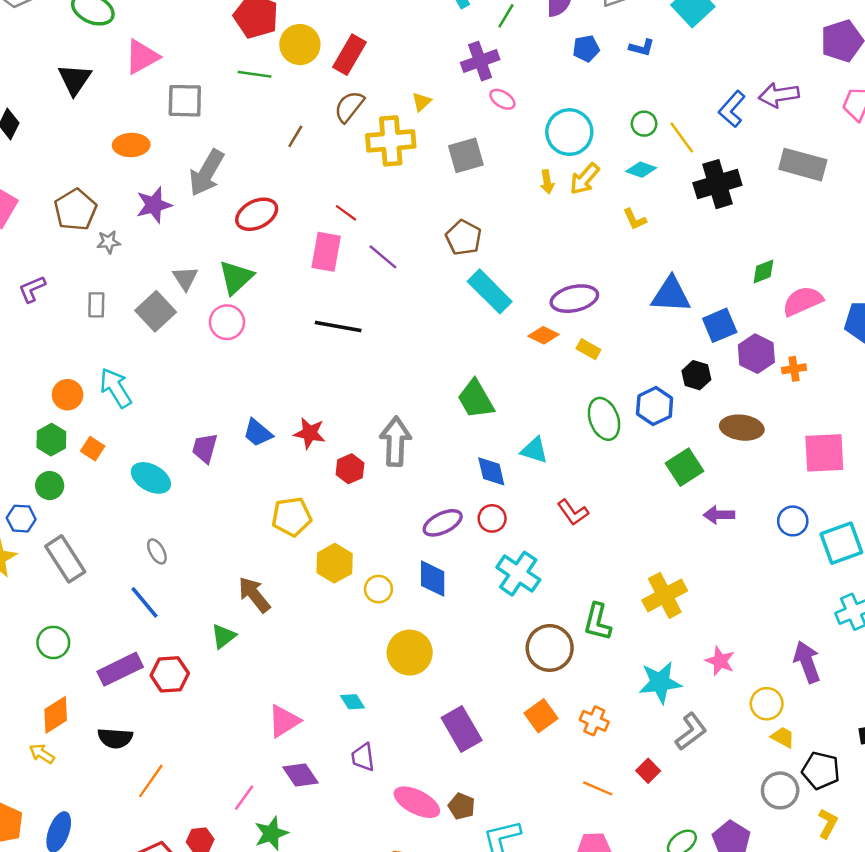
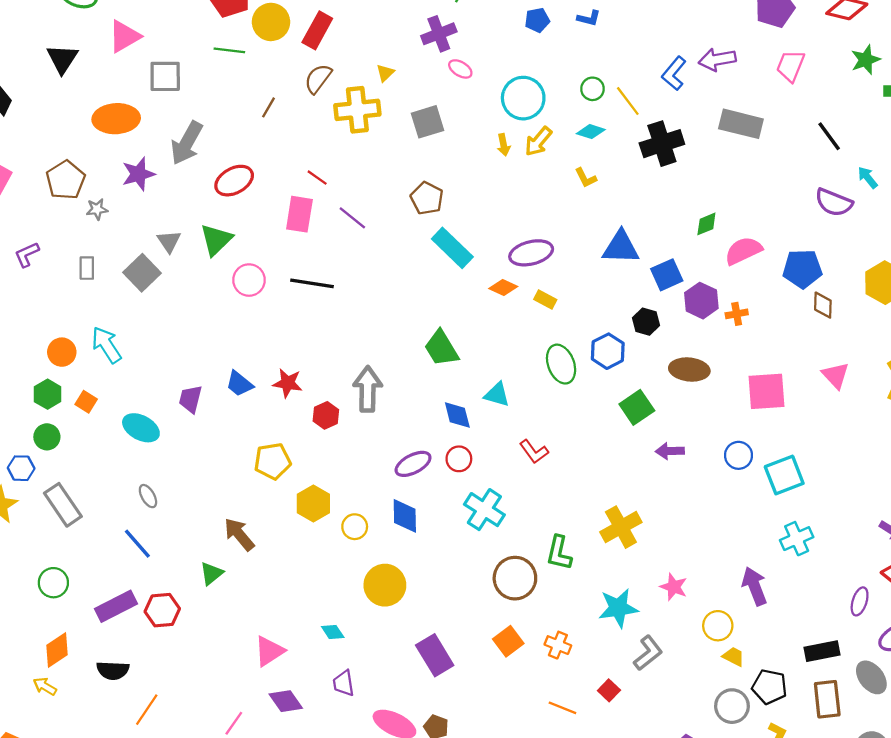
orange ellipse: (131, 145) -> (116, 119), size x1.4
pink circle: (227, 322) -> (249, 280), moved

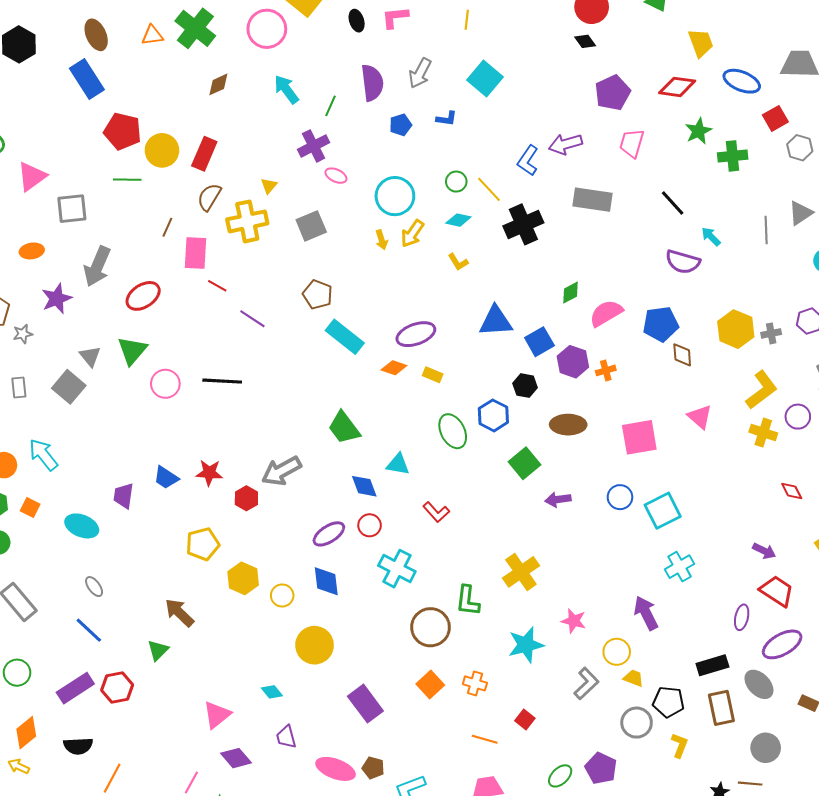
orange ellipse: (116, 119) -> (32, 251), size x0.6
pink rectangle: (299, 214) -> (195, 253), moved
gray arrow: (368, 389) -> (281, 471), turned -114
gray L-shape: (648, 653) -> (586, 684), moved

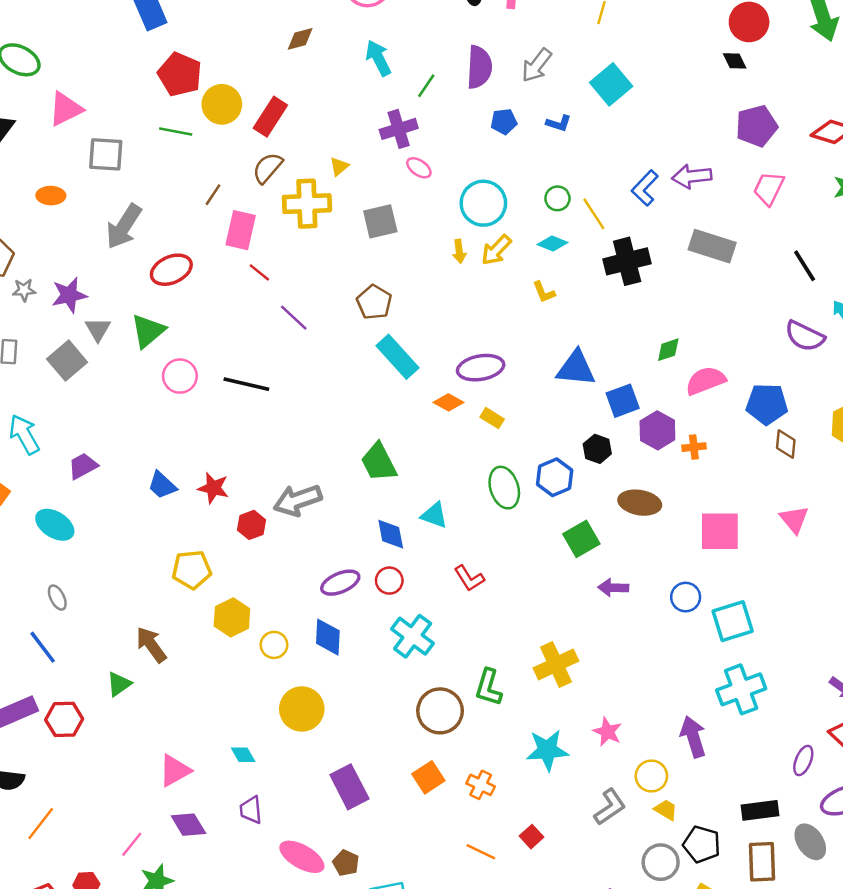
purple star: (57, 299) -> (69, 295), moved
purple trapezoid: (124, 496) -> (83, 466), moved, turned 44
cyan cross: (680, 567) -> (741, 689), size x1.4

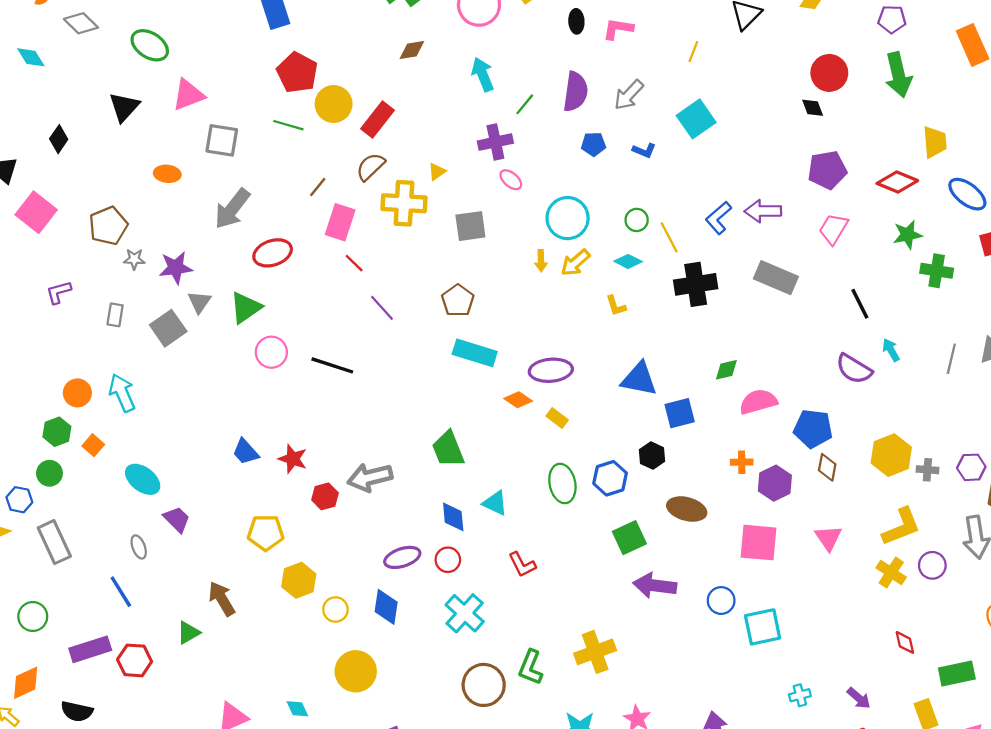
cyan rectangle: (397, 357) -> (475, 353), turned -36
purple hexagon: (657, 430) -> (775, 483), moved
purple trapezoid: (83, 466) -> (177, 519), moved, turned 68
purple arrow: (613, 588) -> (655, 586), size x1.5
cyan cross: (741, 689) -> (800, 695), moved, size x0.5

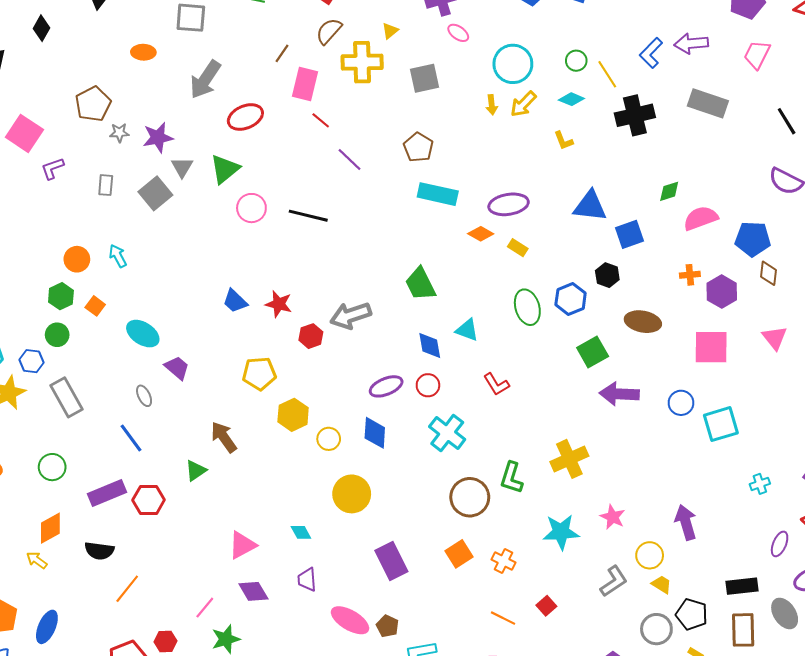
pink square: (36, 212) -> (24, 133), moved
cyan arrow: (122, 393) -> (118, 256), size x0.7

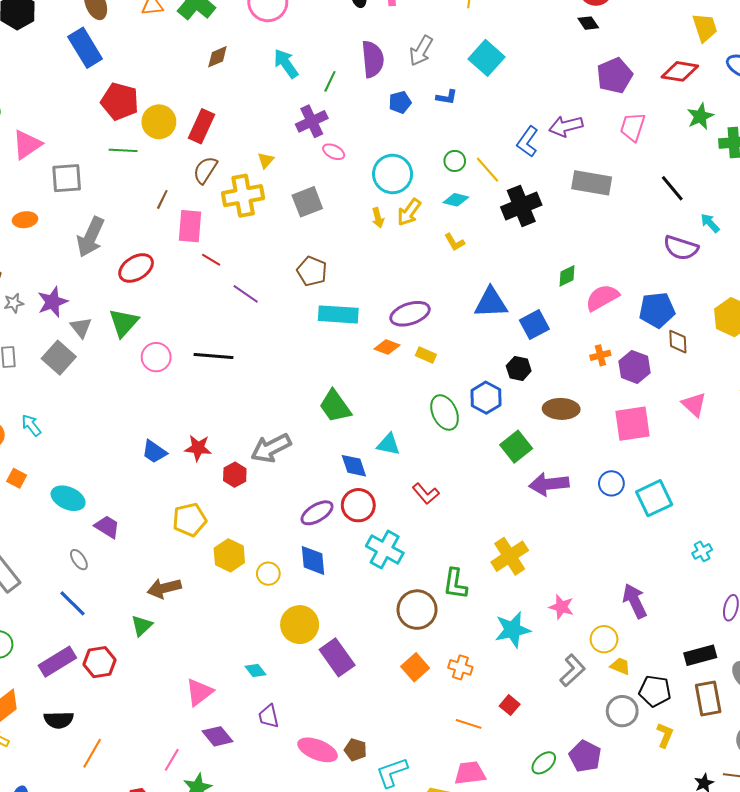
red circle: (428, 385) -> (358, 505), size x1.4
brown arrow: (224, 437) -> (164, 588), turned -60
purple rectangle: (391, 561) -> (337, 657), moved

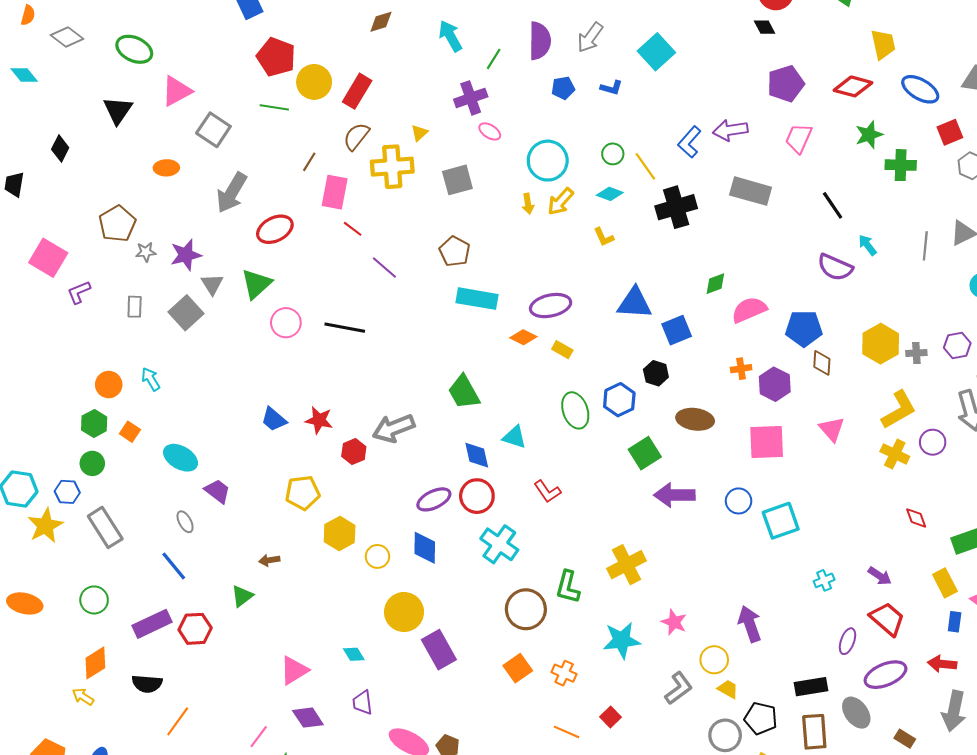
gray square: (67, 178) -> (213, 130), turned 32
brown arrow: (164, 588) -> (269, 560), size x0.6

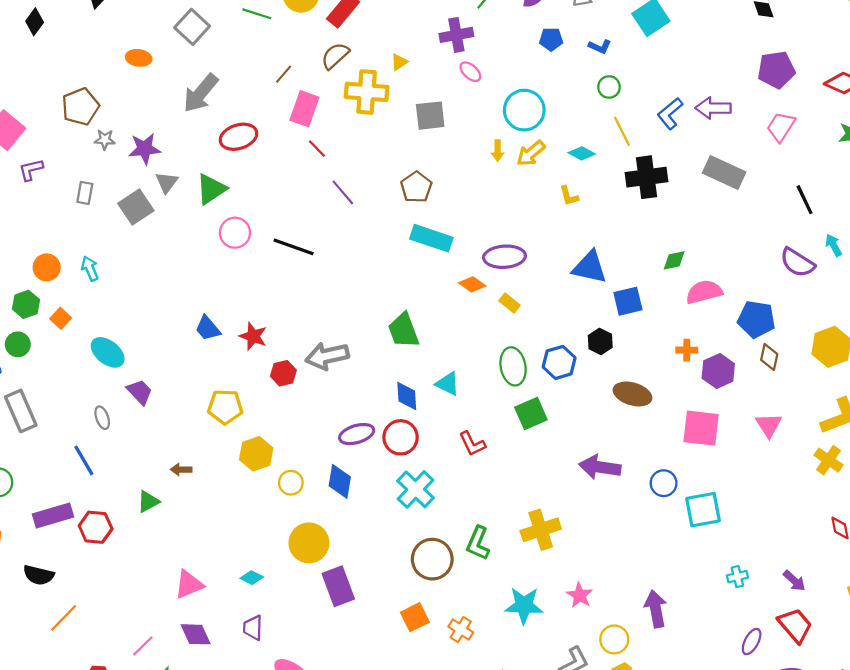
green circle: (613, 154) -> (609, 87), moved
green square: (645, 453) -> (531, 413), moved
cyan diamond: (354, 654) -> (252, 578), turned -40

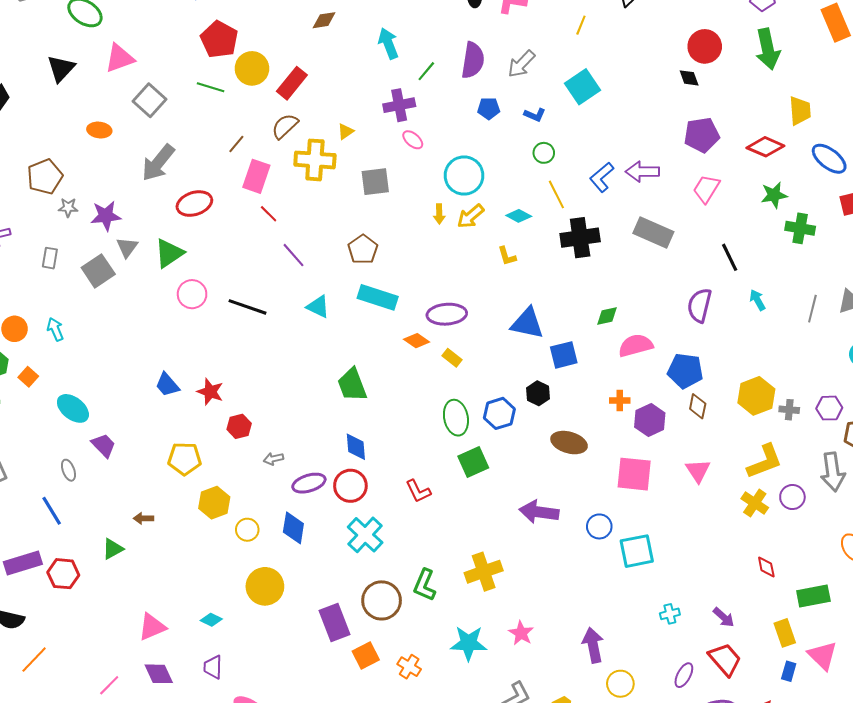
purple semicircle: (797, 263) -> (699, 305), moved, turned 72
gray arrow: (327, 356) -> (273, 459), moved, size x0.5
cyan triangle: (448, 384) -> (318, 307), moved
purple rectangle: (338, 586) -> (335, 623), moved
yellow circle: (614, 639) -> (620, 684), moved

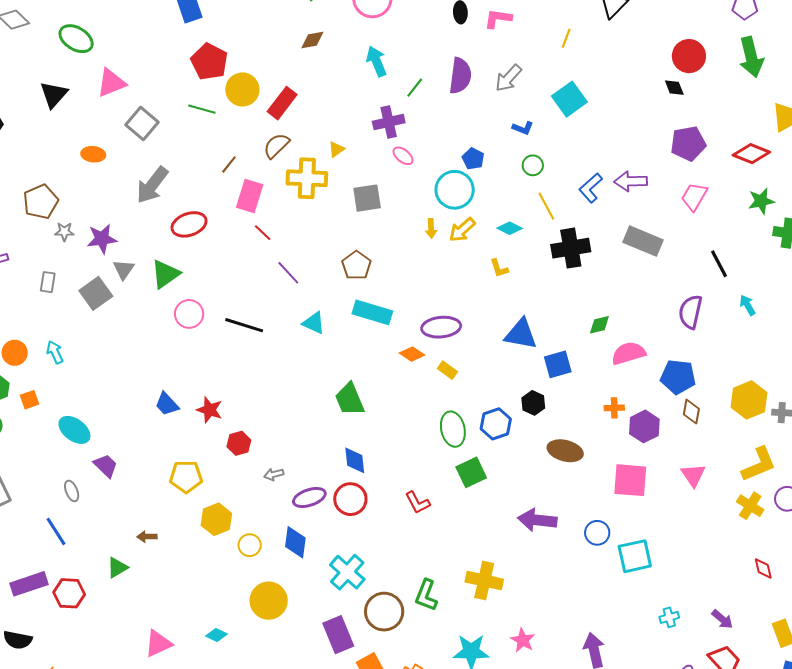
blue pentagon: (489, 108) -> (473, 159), moved, turned 30
orange square: (28, 377) -> (30, 400), turned 30
cyan cross: (365, 535) -> (347, 572), moved
yellow cross: (484, 572) -> (484, 581), turned 33

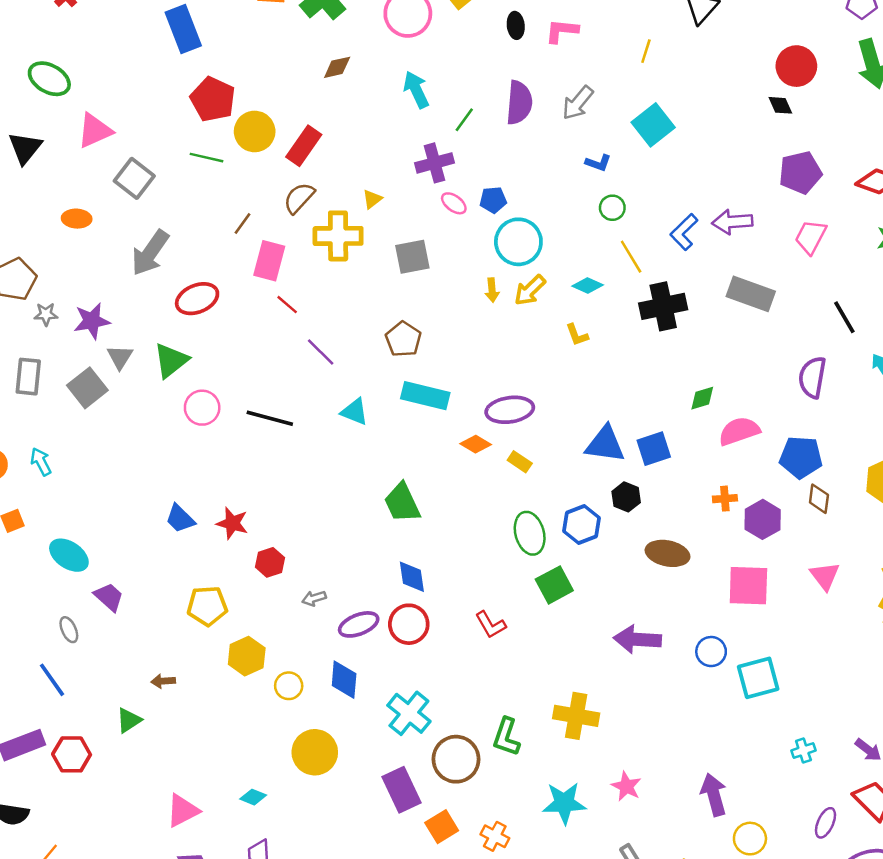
blue pentagon: (473, 159) -> (493, 200), moved, turned -30
gray rectangle: (48, 282) -> (28, 377), size x1.4
blue triangle: (521, 334) -> (605, 444), moved

